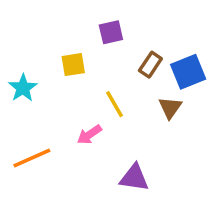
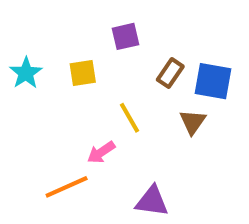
blue square: (188, 72) -> (213, 81), turned 32
cyan star: (23, 88) -> (26, 73), moved
orange line: (32, 158) -> (67, 187), moved

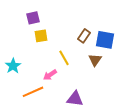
purple square: (126, 36) -> (33, 18), moved
cyan star: (26, 73) -> (13, 66), moved

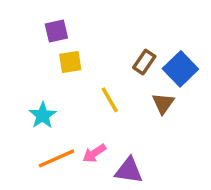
blue square: (105, 40) -> (180, 69), turned 36
cyan star: (13, 66) -> (43, 115), moved
pink arrow: (50, 75) -> (94, 153), moved

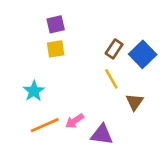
purple square: (56, 31) -> (56, 24), moved
yellow line: (110, 100) -> (111, 79), moved
brown triangle: (163, 103) -> (134, 102), moved

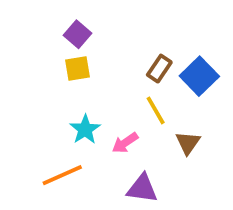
purple square: (56, 24) -> (77, 34), turned -36
cyan star: (34, 91) -> (85, 129), moved
pink arrow: (75, 121) -> (125, 143), moved

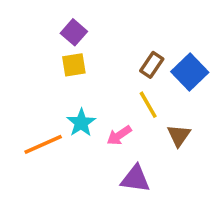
orange line: (62, 175) -> (43, 144), moved

